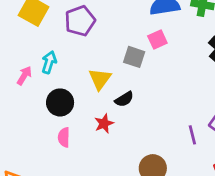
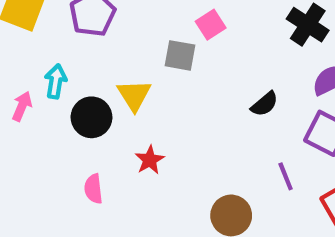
black semicircle: (124, 99) -> (265, 104), moved
black circle: (60, 102) -> (91, 117), moved
purple line: (192, 135) -> (286, 176), moved

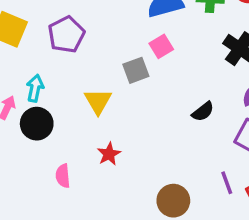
gray square: (180, 55) -> (136, 70), turned -32
black circle: (91, 117) -> (37, 124), moved
purple line: (286, 176) -> (227, 183), moved

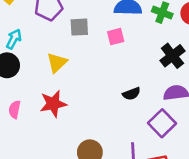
gray square: (136, 70) -> (79, 27), moved
red star: (109, 154) -> (53, 104), size x1.5

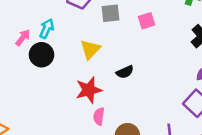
black semicircle: (131, 94) -> (125, 72), moved
pink semicircle: (15, 109) -> (99, 116), moved

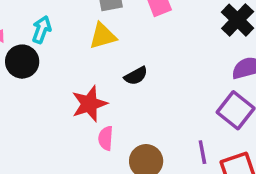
cyan arrow: (47, 29) -> (42, 30), moved
yellow triangle: (90, 49) -> (103, 36), moved, turned 35

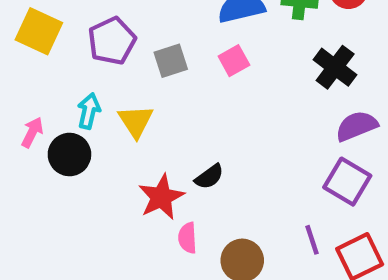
yellow triangle: (103, 36) -> (136, 121), moved, turned -40
black semicircle: (136, 76) -> (209, 177), moved

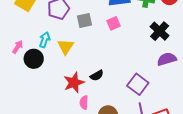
purple square: (347, 182) -> (138, 84), moved

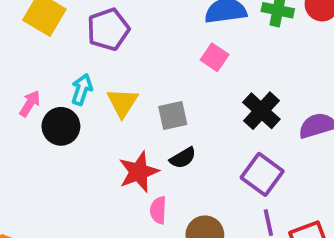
gray square: (85, 20) -> (173, 116), moved
pink square: (114, 23) -> (215, 57), turned -32
black cross: (160, 31) -> (261, 111), moved

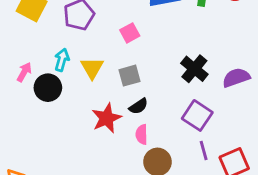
pink square: (215, 57) -> (130, 33), moved, turned 30
pink semicircle: (158, 210) -> (142, 134), moved

